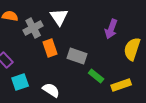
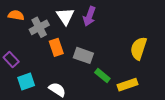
purple arrow: (111, 29) -> (89, 16), moved

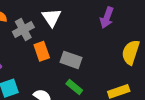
purple arrow: (89, 16) -> (107, 18), moved
green rectangle: (102, 75) -> (74, 87), moved

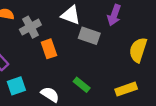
white triangle: (51, 18) -> (71, 15), moved, turned -36
gray rectangle: (71, 60) -> (89, 36), moved

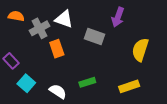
white triangle: (71, 15) -> (64, 19), moved
green rectangle: (82, 85) -> (87, 82), turned -56
cyan square: (16, 86) -> (26, 83), turned -30

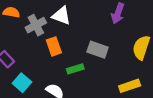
gray rectangle: (94, 36) -> (98, 50), moved
green rectangle: (87, 82) -> (75, 69), moved

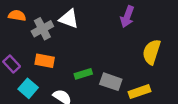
orange rectangle: (54, 46) -> (45, 61), moved, turned -60
gray rectangle: (98, 50) -> (111, 82), moved

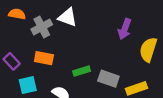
purple arrow: (127, 17) -> (125, 29), moved
cyan square: (28, 88) -> (28, 85), turned 36

